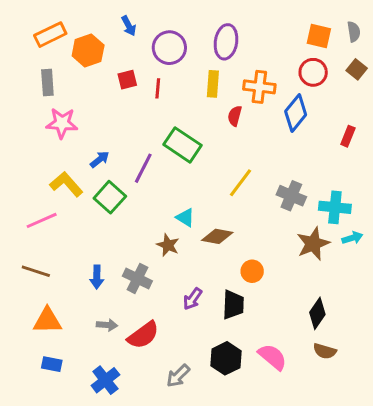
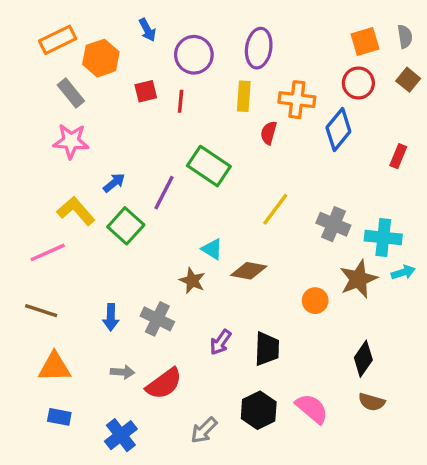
orange square: (319, 36) -> (365, 41), turned -30
gray rectangle: (47, 82) -> (71, 93), moved, turned -35
orange circle: (252, 271) -> (315, 301), moved

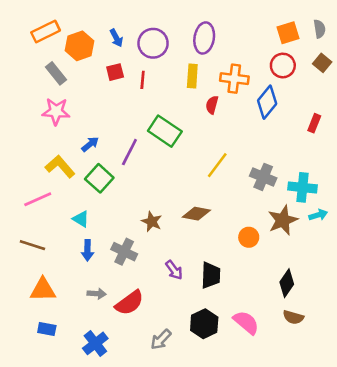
blue arrow: (147, 30) -> (116, 38), moved
cyan triangle: (212, 249) -> (81, 219), moved
purple arrow: (220, 342) -> (174, 270), turned -72

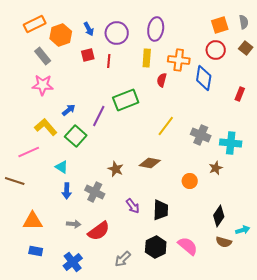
blue diamond: (267, 102) -> (204, 78), turned -30
green rectangle: (165, 131) -> (126, 100), turned -55
cyan arrow: (318, 215) -> (243, 230), moved
brown star: (283, 220) -> (216, 168), size x0.6
brown line: (32, 245) -> (15, 181), moved

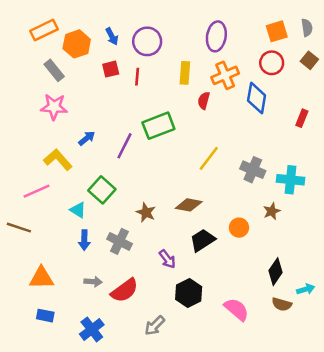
purple ellipse: (156, 29) -> (216, 36), moved
orange cross: (179, 60) -> (225, 75), turned -30
green square: (76, 136) -> (102, 190), moved
black trapezoid: (161, 210) -> (203, 240), moved, turned -125
black hexagon: (156, 247) -> (189, 293), moved

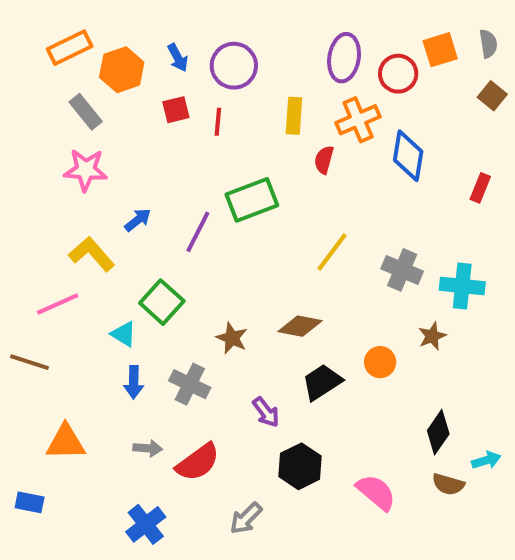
red circle: (272, 63) -> (398, 74), moved
blue rectangle: (45, 316) -> (30, 502), moved

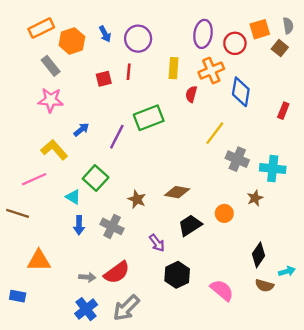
brown square: (492, 96) -> (280, 48), moved
red square: (176, 110) -> (104, 79), moved
yellow line: (332, 252) -> (215, 133), moved
gray arrow: (148, 448) -> (87, 277), moved
gray arrow: (246, 518) -> (126, 308), moved, size x1.4

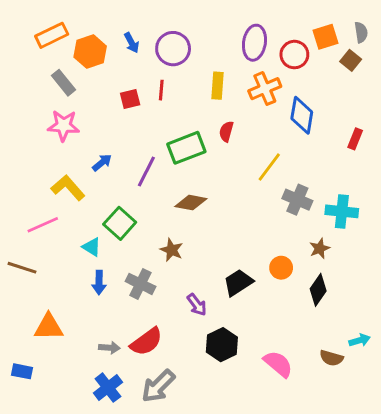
red semicircle: (191, 94) -> (226, 131), moved
brown diamond: (177, 192) -> (191, 203), moved
black diamond: (259, 255) -> (318, 290), moved

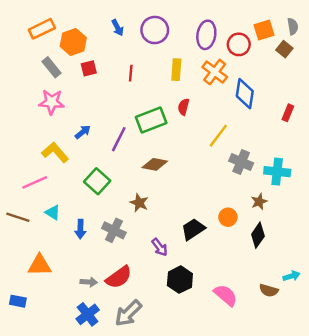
blue arrow: (132, 43) -> (118, 28), moved
purple circle: (173, 49) -> (155, 30), moved
orange cross: (265, 89) -> (215, 72), turned -30
red square: (130, 99) -> (89, 68), moved
cyan triangle: (92, 247) -> (53, 212), moved

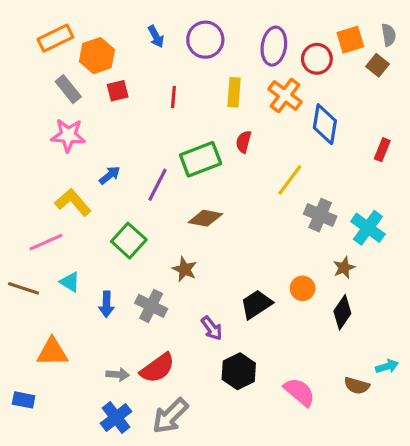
cyan cross: (277, 172) -> (368, 228), turned 30

